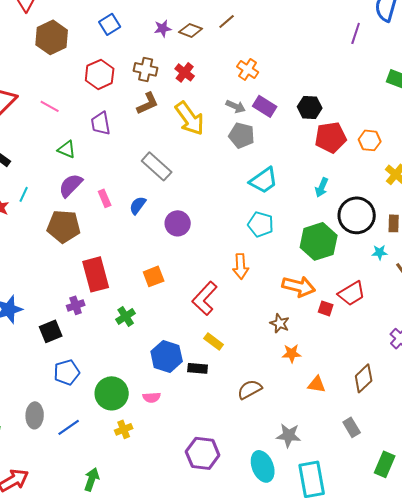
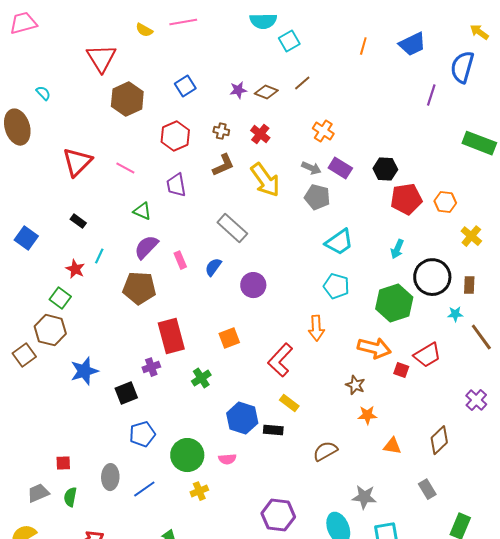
brown cross: (146, 69) -> (221, 131), size x0.7

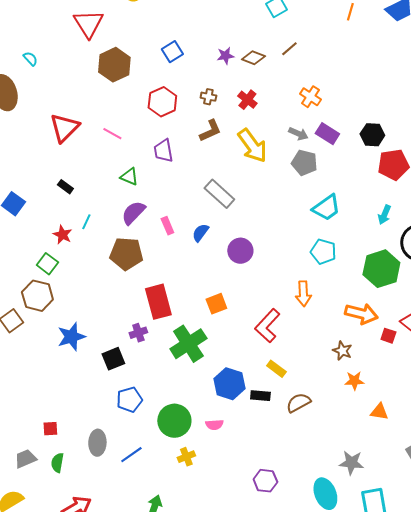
green cross: (201, 378) -> (188, 344), size x1.8
brown semicircle: (325, 451) -> (298, 403), moved
purple hexagon: (278, 515) -> (265, 481), size x0.7

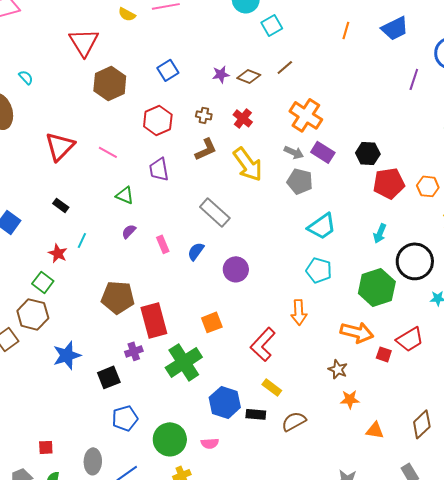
orange cross: (310, 97) -> (306, 115), size x1.5
purple semicircle: (133, 213) -> (129, 231), size x0.6
brown pentagon: (126, 254) -> (118, 297), moved

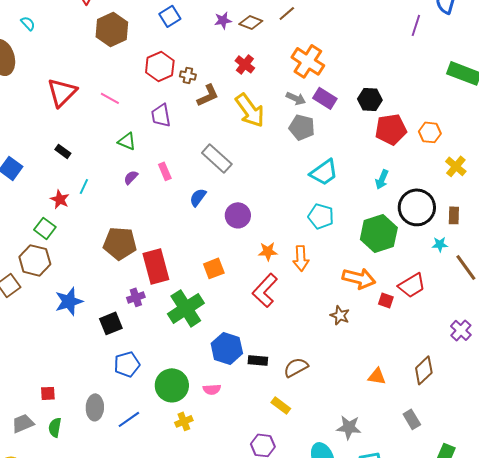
brown cross: (204, 115) -> (188, 75), moved
pink rectangle: (163, 244) -> (165, 171), moved
yellow rectangle: (272, 387) -> (281, 405), moved
orange star: (350, 399) -> (268, 251), moved

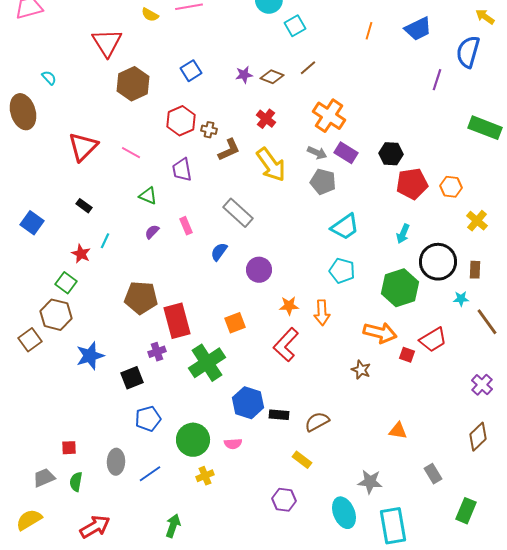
brown diamond: (424, 370) -> (478, 437), moved

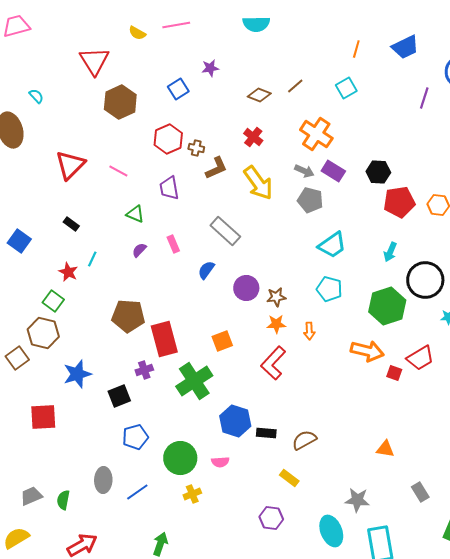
cyan square: (295, 26) -> (346, 88), moved
purple star: (244, 75) -> (210, 68), moved
orange arrow: (322, 313) -> (309, 331), size x0.7
brown star: (361, 370) -> (276, 297), moved, turned -30
red square: (69, 448) -> (43, 417), moved, size x1.8

